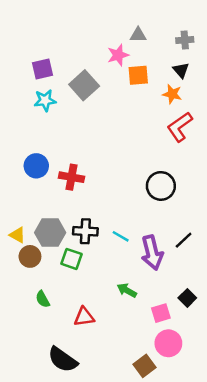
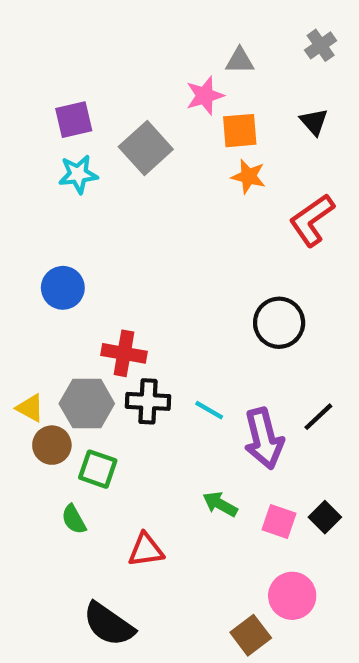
gray cross: (185, 40) -> (321, 45), moved, turned -30
orange star: (172, 94) -> (248, 176), moved
red cross: (72, 177) -> (124, 353), moved
green square: (72, 259) -> (98, 469), moved
pink square: (161, 313) -> (279, 522), moved, turned 36

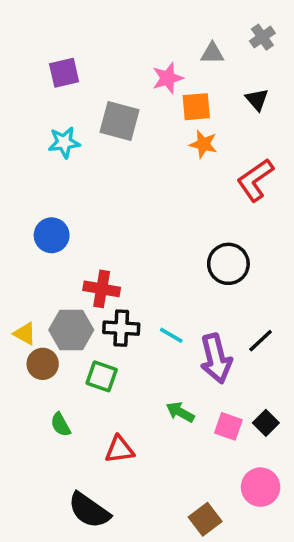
gray triangle: (240, 61) -> (212, 53), moved
purple square: (74, 120) -> (64, 73), moved
gray square: (146, 148) -> (119, 121), turned -33
green square: (98, 469) -> (102, 376), moved
pink circle: (292, 596) -> (261, 487), moved

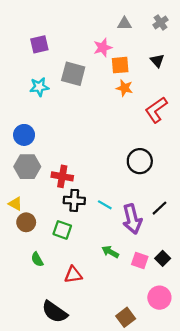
gray triangle: (212, 53) -> (124, 24), moved
blue circle: (52, 235) -> (24, 135), moved
gray hexagon: (71, 330) -> (27, 167), moved

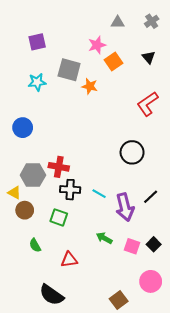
orange square: (120, 65) -> (113, 62), turned -30
orange star: (124, 88) -> (90, 86), moved
gray hexagon: (27, 167) -> (33, 175), moved

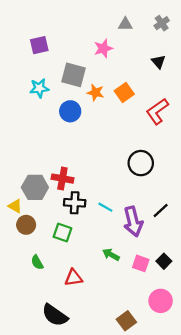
orange square: (113, 62) -> (124, 93), moved
blue circle: (23, 128) -> (70, 111), moved

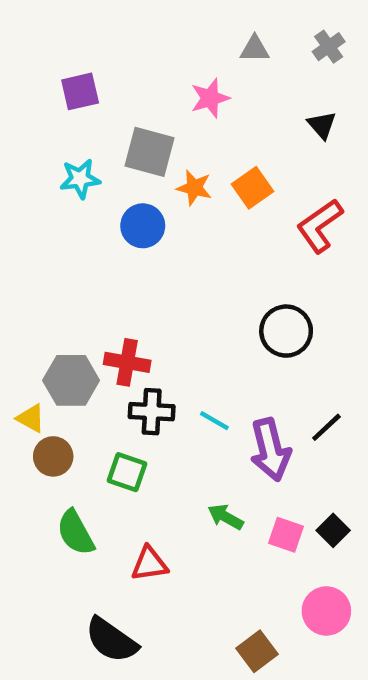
green semicircle: (37, 262) -> (76, 533), size x1.5

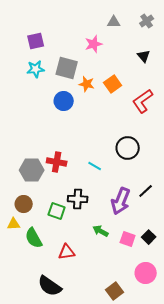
cyan star: (80, 179) -> (36, 69), moved
black cross: (152, 412) -> (78, 199), moved
yellow triangle: (31, 418) -> (14, 224), moved, turned -32
cyan line: (214, 421) -> (95, 166), moved
purple arrow: (270, 450) -> (121, 201), turned 36

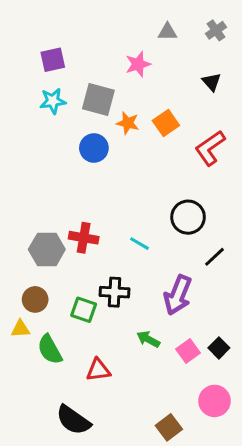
black line: (146, 191) -> (214, 257), moved
pink square: (128, 239) -> (188, 351), turned 35

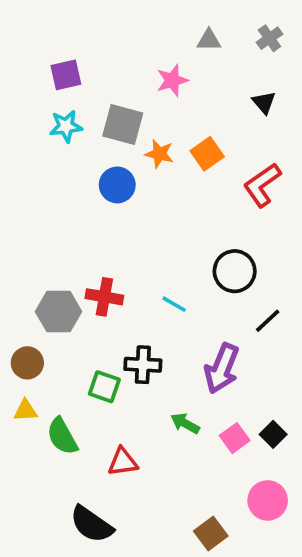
brown circle: (35, 299) -> (27, 363), moved

